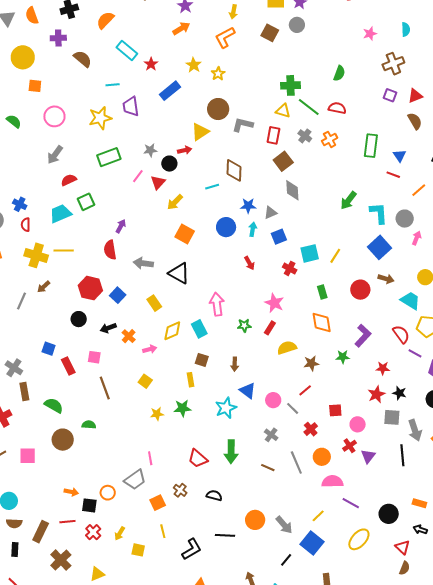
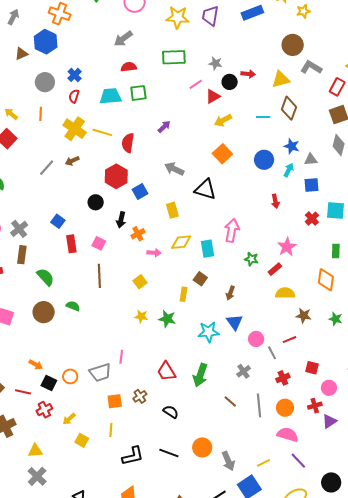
yellow triangle: (200, 132) -> (281, 79), moved
red semicircle: (110, 250) -> (128, 143), moved
black triangle: (179, 273) -> (205, 189), turned -30
black arrow: (108, 328) -> (121, 220), turned -77

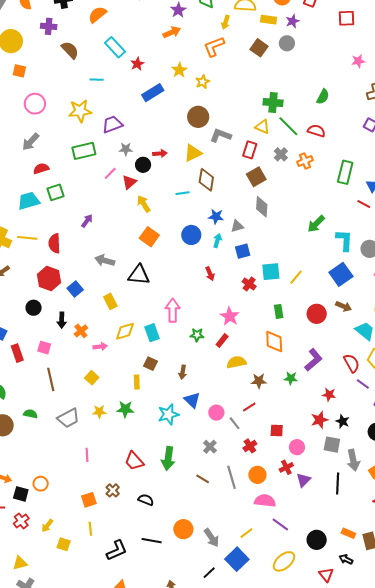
purple trapezoid: (210, 16) -> (112, 124), moved, turned 70
yellow arrow: (223, 120) -> (144, 204), turned 96
gray trapezoid: (100, 372) -> (68, 418), moved

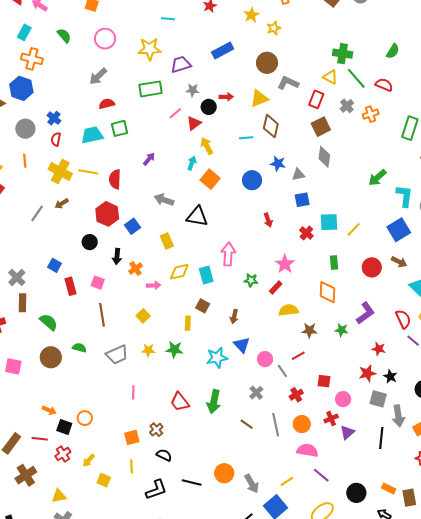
blue rectangle: (153, 93) -> (223, 51), moved
cyan arrow: (217, 241) -> (192, 163), moved
black semicircle: (146, 500) -> (164, 455), moved

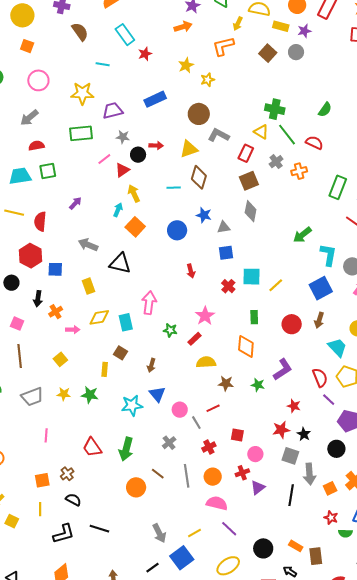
blue square: (133, 226) -> (55, 269), turned 35
brown arrow: (399, 262) -> (319, 320), turned 77
orange circle: (224, 473) -> (136, 487), moved

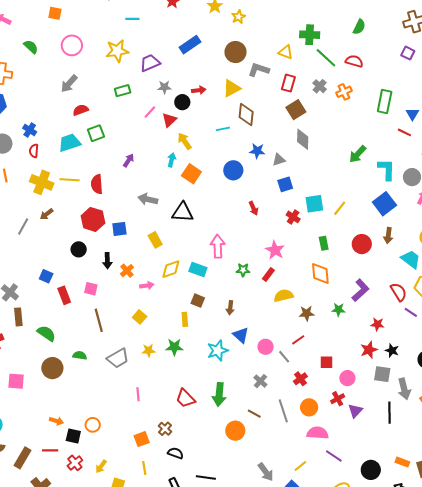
yellow triangle: (261, 132) -> (286, 52), moved
green rectangle: (81, 133) -> (123, 91), size x0.7
cyan rectangle: (126, 322) -> (198, 270), turned -48

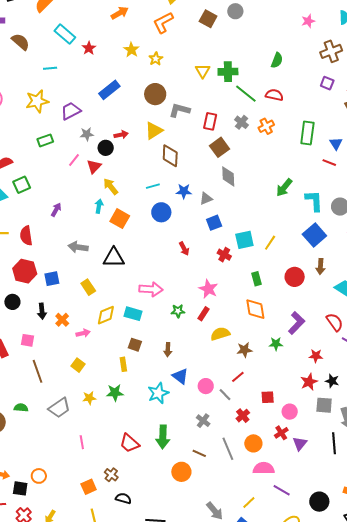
yellow triangle: (286, 52) -> (203, 71), moved, turned 42
cyan line: (223, 129) -> (153, 186), moved
pink arrow: (218, 246) -> (151, 289), turned 100

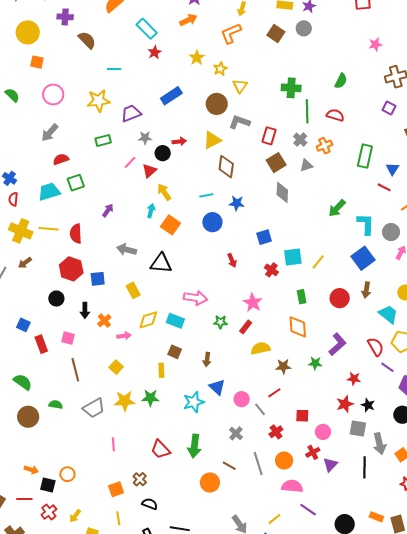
cyan rectangle: (65, 34) -> (147, 29), moved
yellow triangle: (203, 71) -> (240, 86), moved
green line: (246, 94) -> (307, 111), turned 45
gray triangle: (206, 198) -> (306, 165), moved
yellow star: (89, 398) -> (125, 401), size x1.5

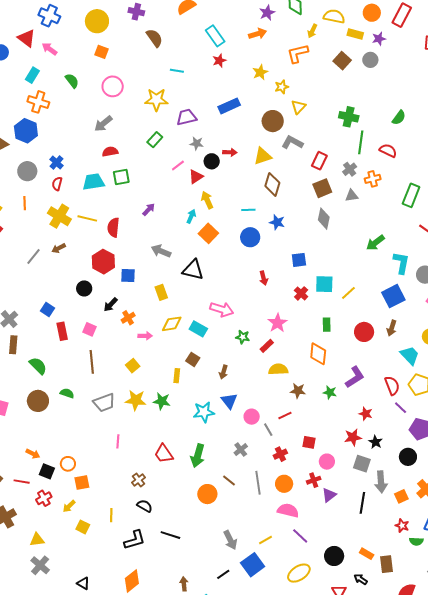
green rectangle: (103, 141) -> (155, 140), turned -42
black arrow: (85, 310) -> (111, 305), turned 35
orange square: (116, 489) -> (82, 483), moved

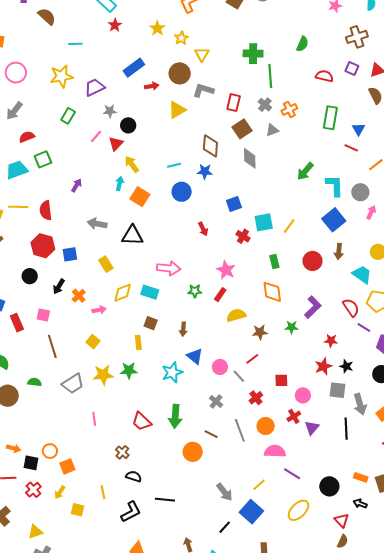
red semicircle: (388, 151) -> (324, 76), moved
red arrow: (230, 152) -> (152, 86), moved
brown diamond: (272, 184) -> (210, 146), moved

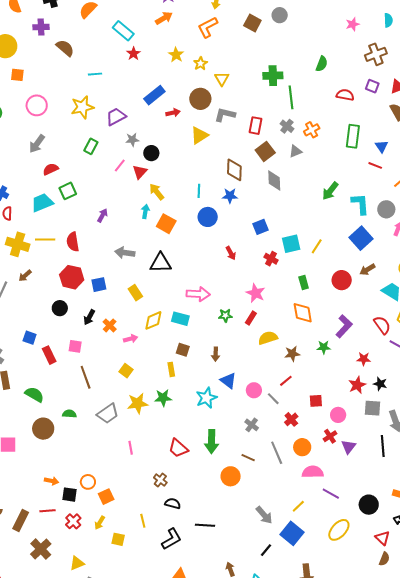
cyan line: (174, 165) -> (199, 191), turned -72
brown arrow: (339, 251) -> (367, 270), turned 56

